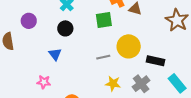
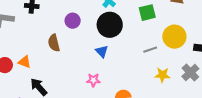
black circle: (65, 28) -> (110, 25), size x1.6

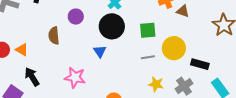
green square: (147, 13) -> (148, 30), moved
pink star: (93, 80) -> (75, 78), moved, size x1.5

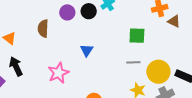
black circle: (112, 26) -> (89, 11), moved, size x0.6
yellow circle: (174, 48) -> (158, 72), moved
pink star: (75, 78) -> (58, 73), turned 30

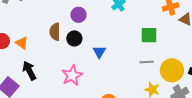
black circle: (89, 11) -> (74, 38), moved

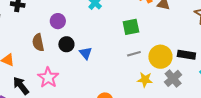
black circle: (74, 38) -> (66, 44), moved
pink star: (72, 75) -> (48, 78), moved

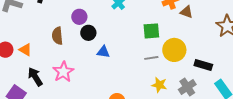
black circle: (66, 44) -> (88, 33), moved
blue triangle: (86, 53) -> (103, 52), turned -48
yellow circle: (160, 57) -> (174, 50), moved

